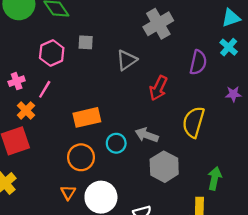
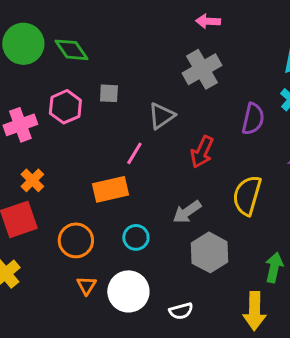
pink cross: (17, 81) -> (20, 125), moved, size x1.5
pink line: (45, 89) -> (134, 153), moved
gray arrow: (147, 135) -> (187, 212), turned -55
cyan circle: (116, 143) -> (136, 237), moved
orange circle: (81, 157) -> (76, 240), moved

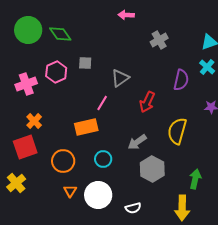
pink arrow: (208, 21) -> (126, 15), moved
gray cross: (202, 69) -> (159, 40), moved, size x0.7

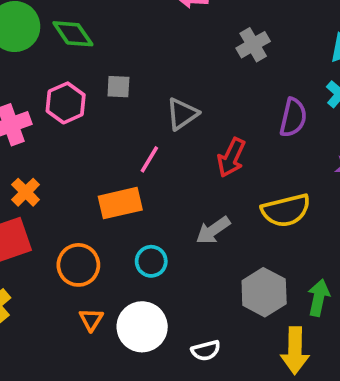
yellow semicircle: (177, 131) -> (286, 210), turned -120
gray hexagon: (152, 169) -> (264, 292), moved

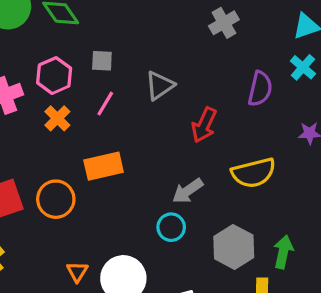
pink line: (149, 159) -> (105, 104), moved
orange cross: (26, 192) -> (57, 118), moved
cyan circle: (151, 261) -> (171, 227), moved
orange circle: (78, 265) -> (56, 199), moved

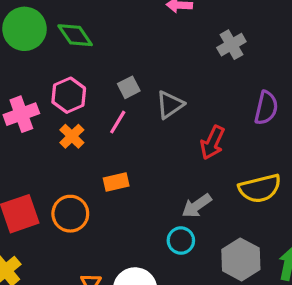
gray square: (102, 61) -> (129, 87), moved, turned -30
orange rectangle: (104, 166) -> (116, 182), size x0.7

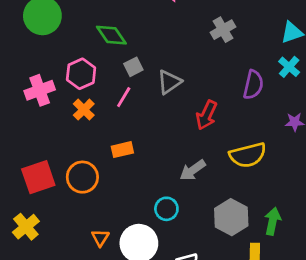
green diamond: (75, 35) -> (111, 35), moved
cyan circle: (181, 240) -> (166, 209), moved

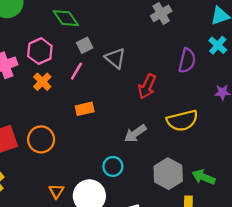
gray triangle: (169, 82) -> (115, 58), turned -45
orange rectangle: (122, 150) -> (85, 109), moved
green arrow: (273, 221) -> (204, 177), turned -80

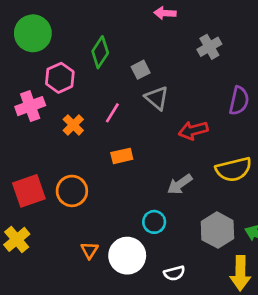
green diamond: (66, 18) -> (100, 52), turned 68
gray square: (85, 45) -> (141, 70), moved
pink hexagon: (40, 51) -> (60, 78), moved
red arrow: (147, 86) -> (193, 130), turned 50

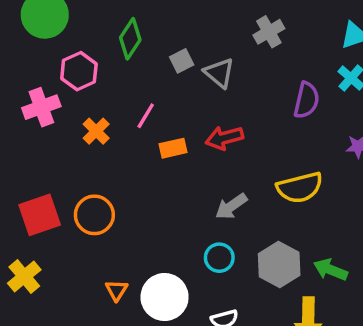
gray triangle: (157, 98) -> (219, 73), moved
red arrow: (193, 130) -> (224, 138), moved
orange rectangle: (122, 156) -> (173, 148), moved
cyan circle: (154, 222) -> (219, 258), moved

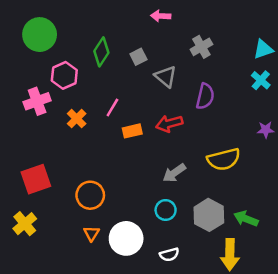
gray square: (182, 61) -> (138, 57), moved
purple semicircle: (307, 100) -> (205, 96), moved
orange circle: (94, 215) -> (90, 195), moved

